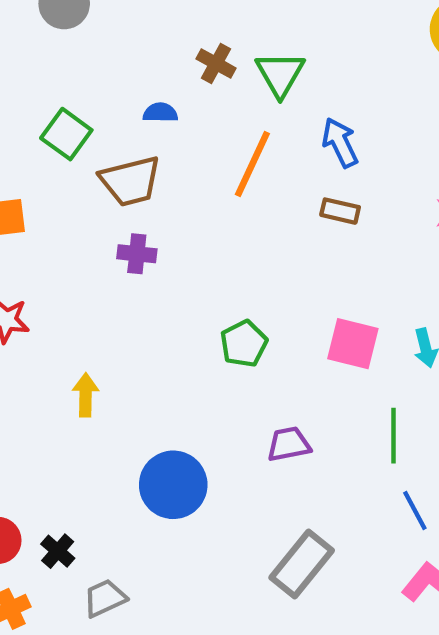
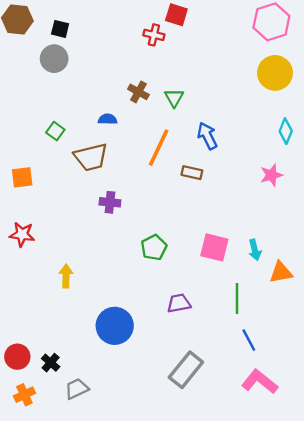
green triangle: (280, 74) -> (174, 98), size x0.7
green square: (66, 134) -> (55, 131), size x0.7
brown rectangle: (340, 211) -> (192, 173), moved
purple cross: (137, 254) -> (110, 202), moved

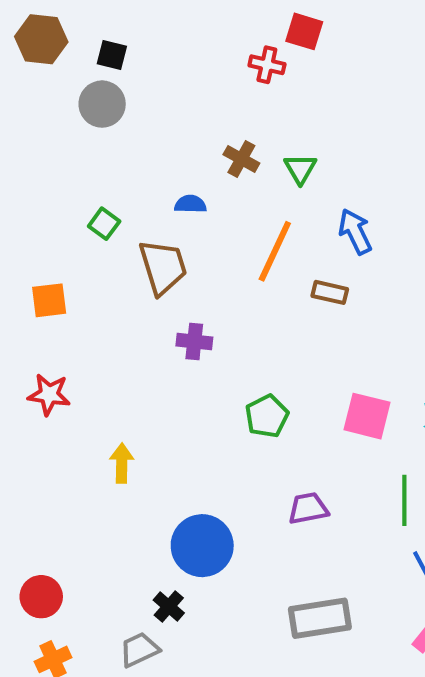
brown trapezoid: (91, 157) -> (163, 267), turned -93
black cross: (51, 363) -> (169, 606), moved
gray rectangle: (186, 370) -> (320, 618), turned 42

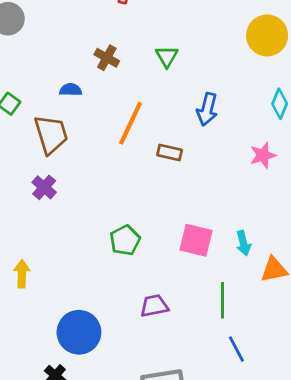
green triangle: (300, 169) -> (167, 56), moved
blue arrow: (355, 232) -> (207, 109), moved, turned -140
purple cross: (194, 342) -> (44, 187), moved, turned 35

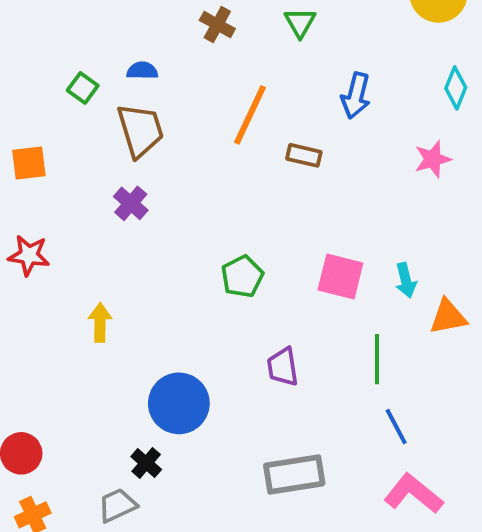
blue semicircle: (71, 90) -> (142, 71), moved
purple trapezoid: (154, 306) -> (283, 367), turned -88

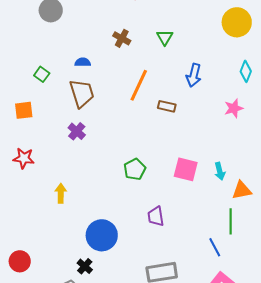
green square: (83, 88) -> (42, 74), moved
green line: (377, 359) -> (231, 221), moved

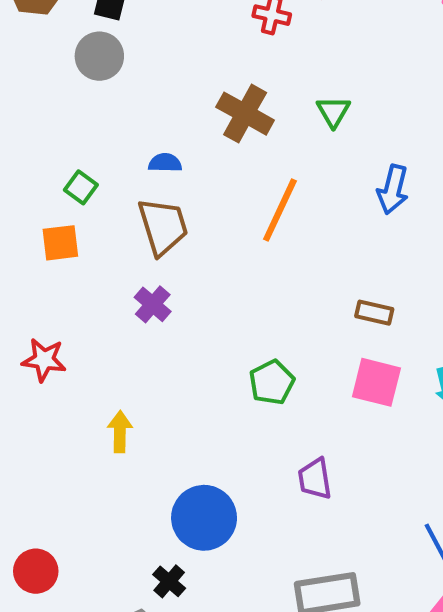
brown cross: (122, 38) -> (245, 114), size x1.5
brown rectangle: (167, 106) -> (374, 313), moved
orange square: (24, 110) -> (60, 243), moved

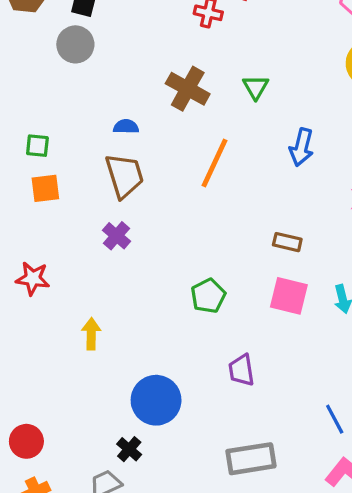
green square: (81, 187) -> (37, 146), moved, turned -30

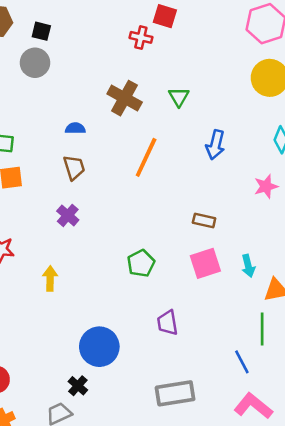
brown trapezoid: (124, 176) -> (74, 167), size x0.7
pink square: (289, 296) -> (205, 263), turned -32
yellow arrow: (91, 334) -> (50, 279), moved

